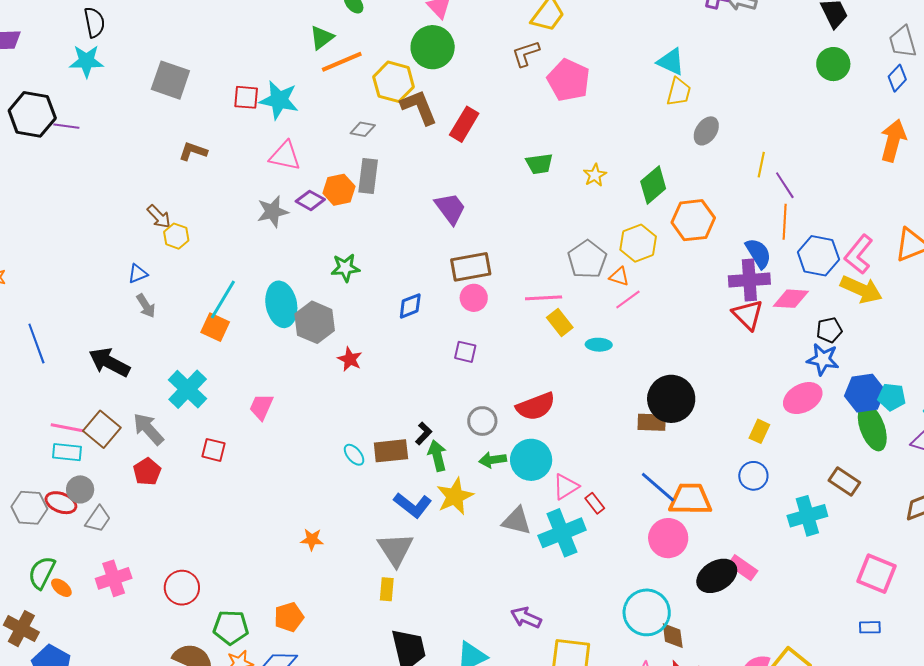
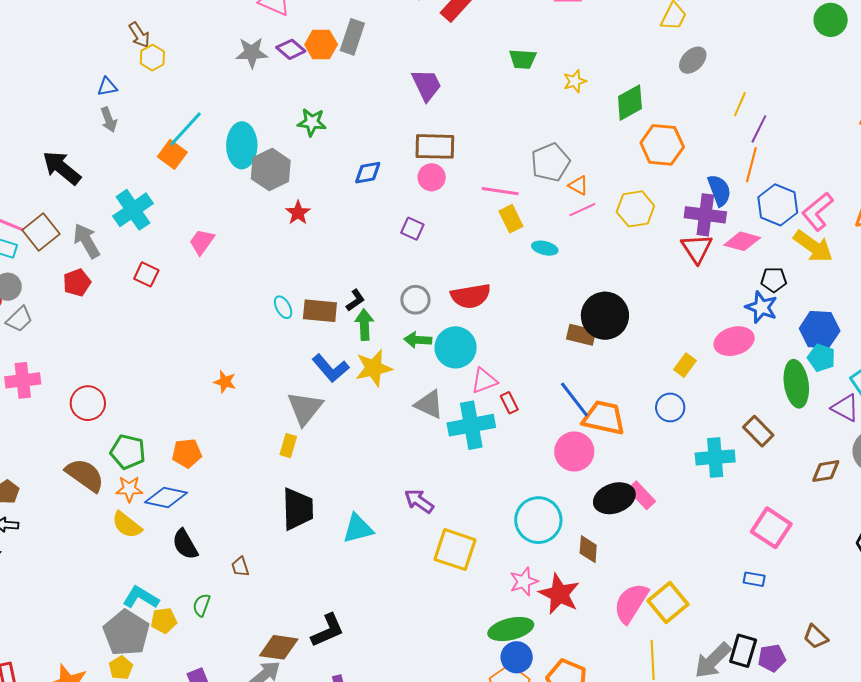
purple line: (785, 185) -> (759, 129), turned 48
yellow hexagon: (638, 243) -> (635, 209), moved
blue hexagon: (865, 393) -> (820, 330), moved
brown diamond: (673, 636) -> (588, 549), moved

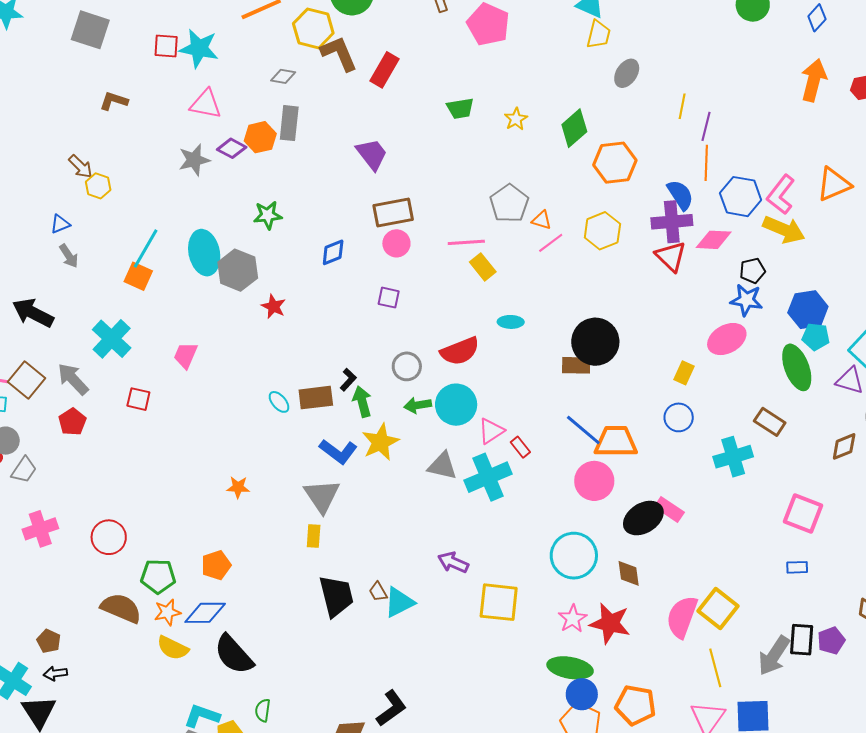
cyan ellipse: (545, 248) -> (511, 322), moved
black semicircle: (185, 544) -> (234, 654), size x1.4
brown trapezoid: (240, 567) -> (378, 592), moved
green ellipse: (511, 629) -> (570, 668), turned 36

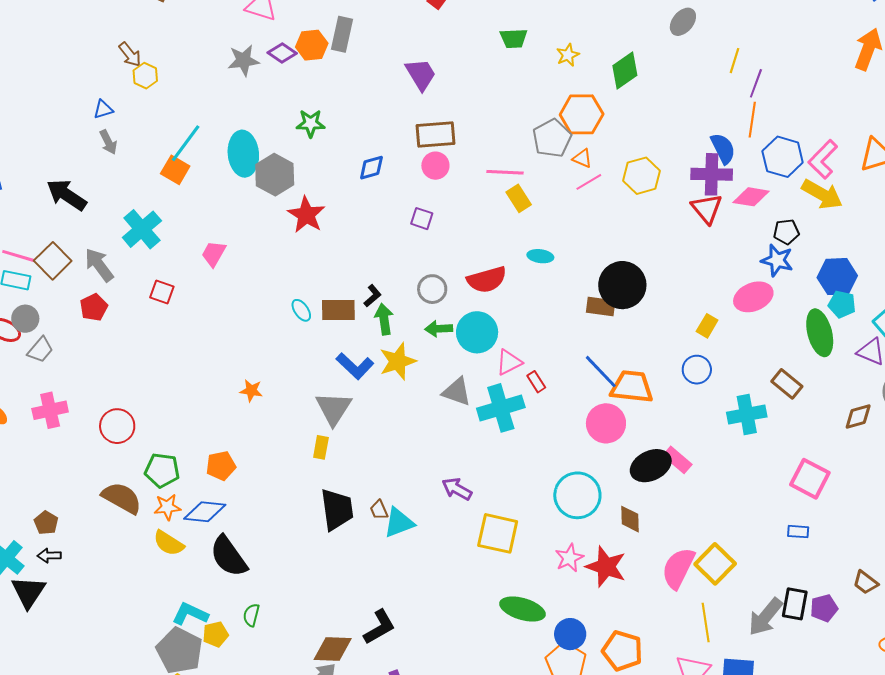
orange hexagon: (615, 163) -> (582, 114), moved
red star: (273, 306) -> (306, 215), size x1.5
green ellipse: (570, 668) -> (522, 609), moved

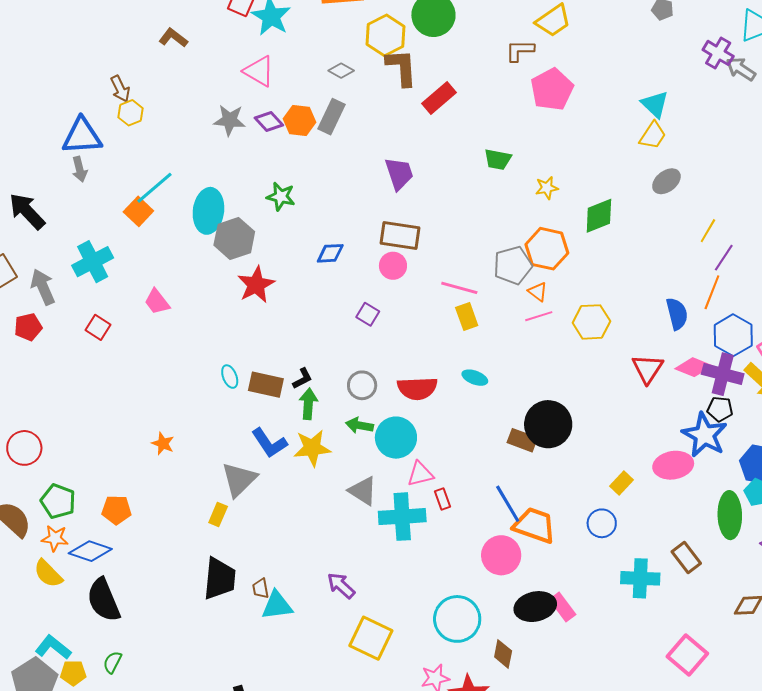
blue triangle: (103, 109) -> (82, 136), size x2.0
purple cross: (712, 174) -> (723, 374), moved
pink trapezoid: (214, 254) -> (157, 302), turned -80
blue star: (777, 260) -> (705, 435), size x1.4

